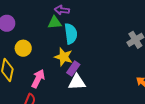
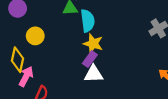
yellow star: (64, 57) -> (93, 44), moved
pink arrow: (38, 79) -> (26, 76), moved

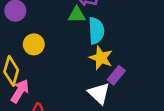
purple rectangle: (90, 59) -> (116, 75), moved
white triangle: (94, 74) -> (99, 93), turned 42

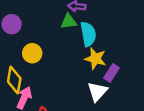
white triangle: (99, 93) -> (97, 92), turned 35

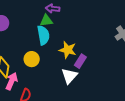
cyan semicircle: (88, 34) -> (43, 35), moved
yellow circle: (32, 53) -> (32, 59), moved

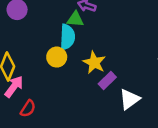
yellow circle: (32, 59) -> (57, 57), moved
white triangle: (69, 76) -> (129, 99), moved

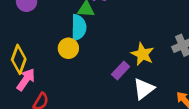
yellow star: (94, 62) -> (143, 54), moved

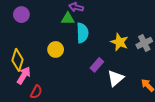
cyan semicircle: (79, 27) -> (82, 33), moved
yellow star: (143, 54) -> (120, 42), moved

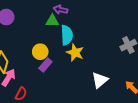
yellow star: (120, 42) -> (75, 53), moved
purple rectangle: (97, 65) -> (45, 65), moved

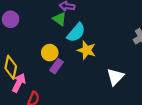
green triangle: (52, 21) -> (60, 19), turned 40
cyan semicircle: (67, 35) -> (76, 33), turned 48

